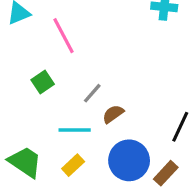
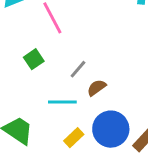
yellow rectangle: (73, 165) -> (74, 138), moved

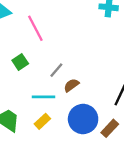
yellow rectangle: (74, 138) -> (42, 121), moved

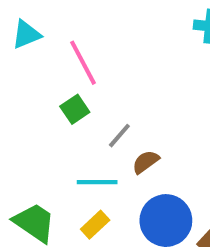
green square: (20, 62) -> (75, 109), moved

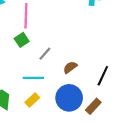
pink line: (83, 63) -> (26, 16), turned 30
brown semicircle: (146, 162) -> (70, 67), moved

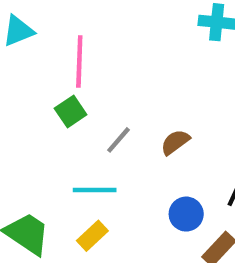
brown semicircle: (70, 67) -> (175, 142), moved
blue circle: (69, 98) -> (186, 214), moved, size x0.6

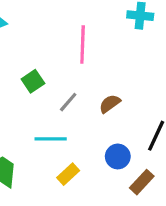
pink line: (79, 61) -> (83, 44), moved
yellow rectangle: (92, 236) -> (68, 174), moved

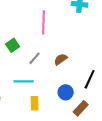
yellow rectangle: (68, 174) -> (35, 103), turned -48

